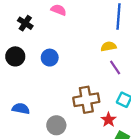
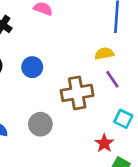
brown cross: (86, 100) -> (77, 93), moved
gray circle: (56, 125) -> (40, 124), moved

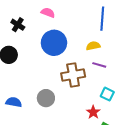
blue circle: (32, 67) -> (54, 43), moved, size x1.6
purple line: (112, 79) -> (99, 65), turned -40

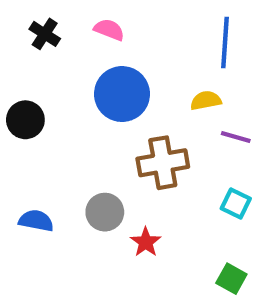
black cross: (18, 25) -> (45, 34), moved
purple line: (99, 65) -> (236, 137), moved
red star: (93, 112) -> (146, 242), moved

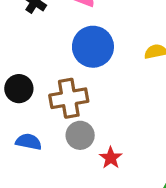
black circle: (25, 120) -> (19, 89), moved
brown cross: (163, 163) -> (69, 98), moved

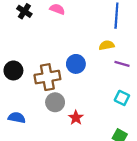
blue circle: (93, 47) -> (76, 64), moved, size x0.7
blue semicircle: (29, 142) -> (17, 118), moved

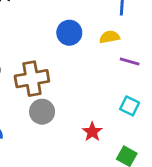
blue circle: (76, 64) -> (69, 33), moved
red star: (76, 118) -> (92, 132), moved

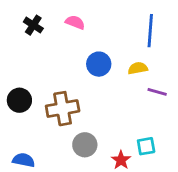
cyan square: (130, 106) -> (146, 146), moved, turned -36
gray circle: (42, 112) -> (85, 145), moved

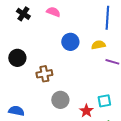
black circle: (19, 100) -> (17, 58), moved
brown cross: (63, 109) -> (44, 74), size x0.7

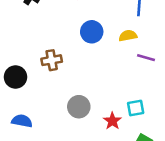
black circle: (17, 58) -> (15, 77), moved
brown cross: (44, 74) -> (52, 60), moved

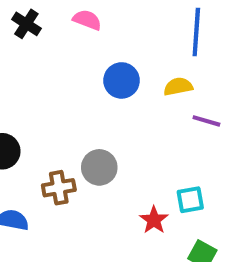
brown cross: (52, 60) -> (59, 188), moved
gray circle: (79, 107) -> (99, 167), moved

